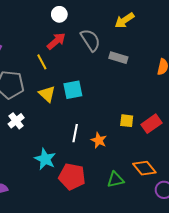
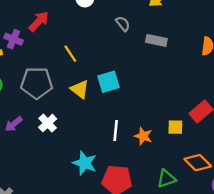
gray semicircle: (90, 40) -> (123, 24), size x0.6
red arrow: (56, 41) -> (39, 21), moved
yellow square: (127, 121) -> (175, 127), moved

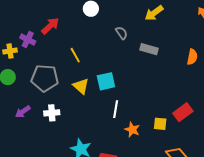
white cross: (48, 123) -> (52, 113), turned 35
white line: (116, 131) -> (116, 109), moved

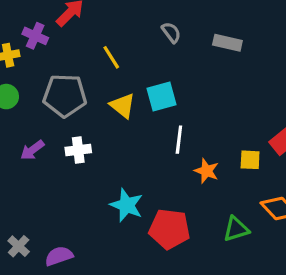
gray semicircle: (122, 33) -> (171, 32), moved

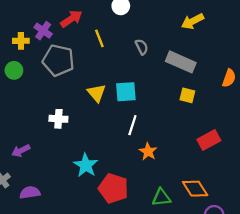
gray rectangle: (227, 43) -> (181, 62), size x1.4
yellow line: (111, 57) -> (99, 38), moved
gray pentagon: (65, 96) -> (58, 60), moved
purple arrow: (32, 150) -> (21, 151), moved
yellow square: (250, 160) -> (187, 95), moved

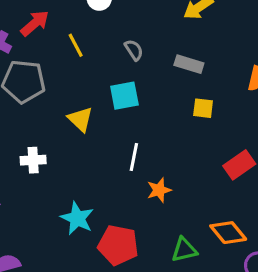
gray rectangle: (181, 62) -> (189, 64), size x0.7
cyan square: (126, 92) -> (124, 96), moved
orange star: (148, 152) -> (159, 190), turned 30

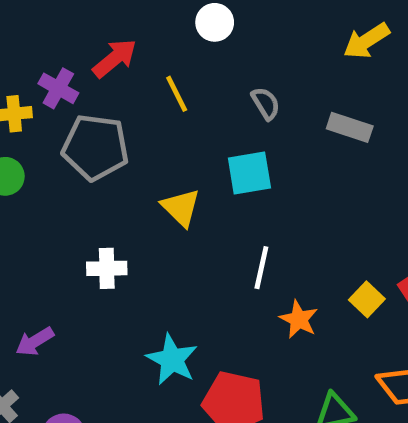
yellow square: (203, 108) -> (367, 299), moved, turned 35
orange star: (159, 190) -> (299, 319), turned -30

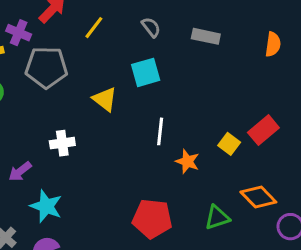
yellow line: (177, 94) -> (94, 28), turned 70
purple arrow: (35, 341) -> (20, 171), moved
cyan star: (172, 360) -> (46, 206), moved

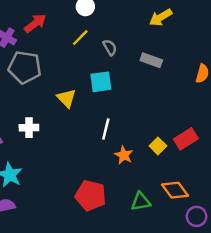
yellow line: (94, 28) -> (80, 38), moved

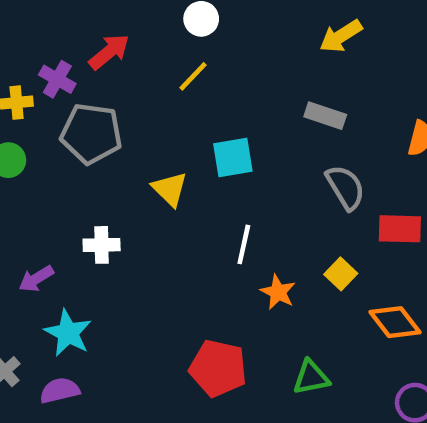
gray semicircle: (110, 47) -> (345, 187), moved, size x1.5
red rectangle: (186, 139) -> (400, 229), moved, turned 35
orange diamond: (175, 190) -> (395, 322), moved

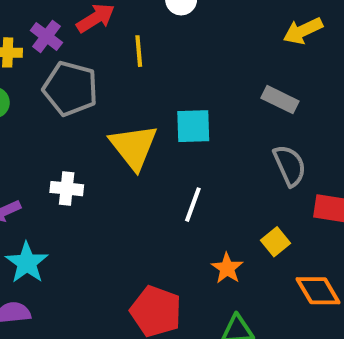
yellow line: (193, 76) -> (139, 51), moved, turned -56
yellow triangle: (170, 189) -> (134, 147), size x1.5
orange star: (278, 292) -> (227, 268), moved

